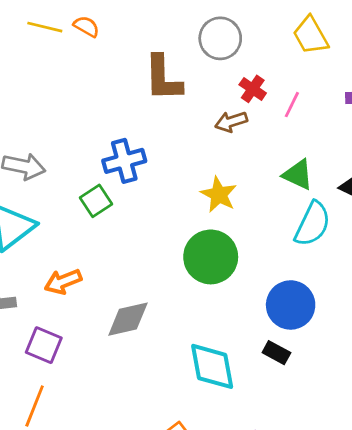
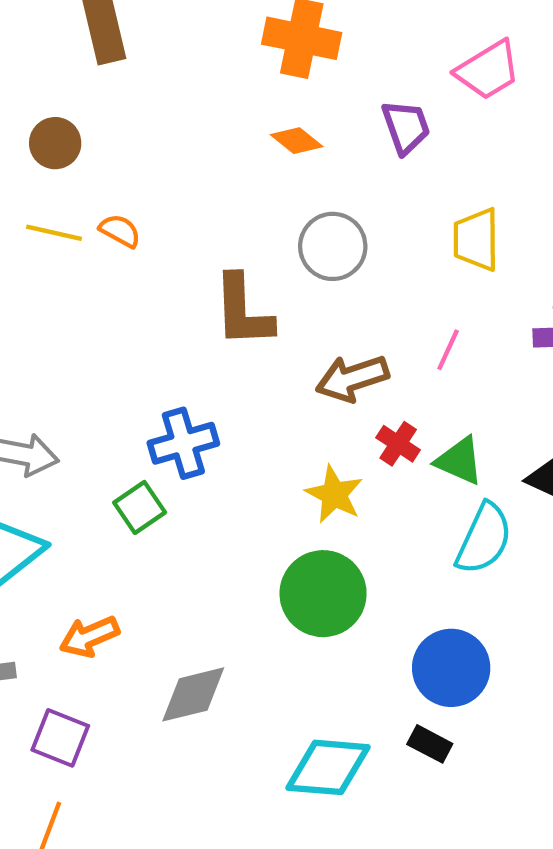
yellow trapezoid: (311, 35) -> (476, 239), turned 30
red cross: (253, 89) -> (398, 444), moved
brown arrow: (231, 122) -> (352, 378), size x1.4
cyan diamond: (212, 366) -> (328, 767), turned -74

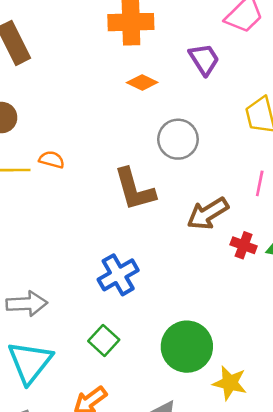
yellow star: (334, 494) -> (230, 383), moved
green square: (140, 507) -> (104, 340), moved
green circle: (323, 594) -> (187, 347), moved

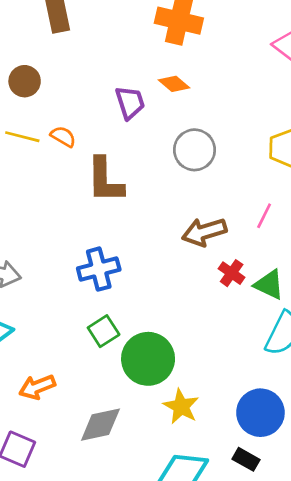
purple trapezoid: (204, 59) -> (130, 103), moved
brown L-shape: (135, 189) -> (105, 180), moved
green square: (104, 340) -> (104, 331), moved

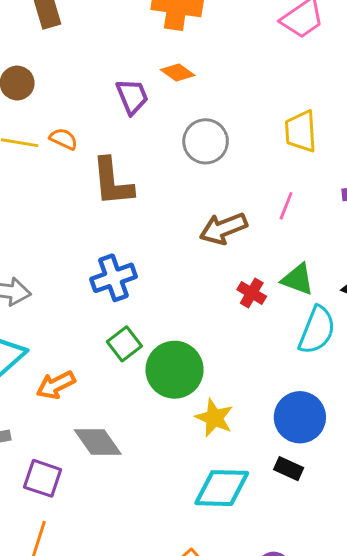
red cross: (232, 273) -> (252, 293), moved
orange arrow: (37, 387) -> (56, 385), moved
gray diamond: (100, 425) -> (98, 442), moved, turned 72

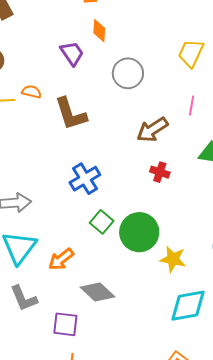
orange diamond: (178, 72) -> (99, 31), turned 70
yellow trapezoid: (301, 131) -> (191, 53), turned 40
red cross: (252, 293) -> (160, 172), moved

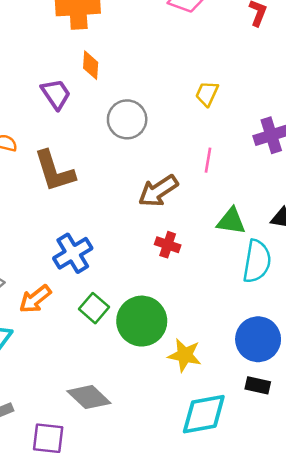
yellow trapezoid: (191, 53) -> (207, 94), size x0.7
orange arrow: (61, 259) -> (35, 299), moved

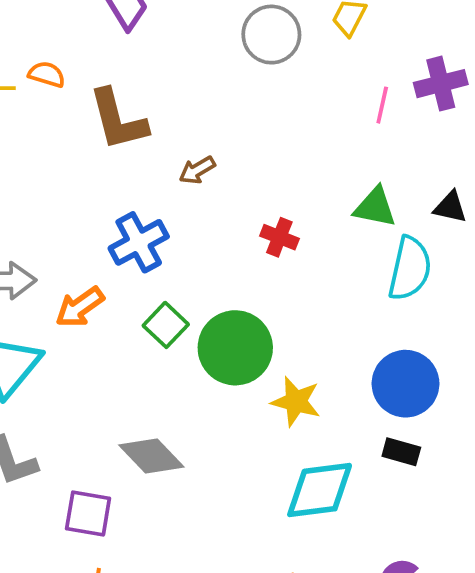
gray circle: (127, 119) -> (271, 35), moved
pink line: (208, 160) -> (382, 105), moved
brown arrow: (158, 191) -> (197, 170), moved, size x0.6

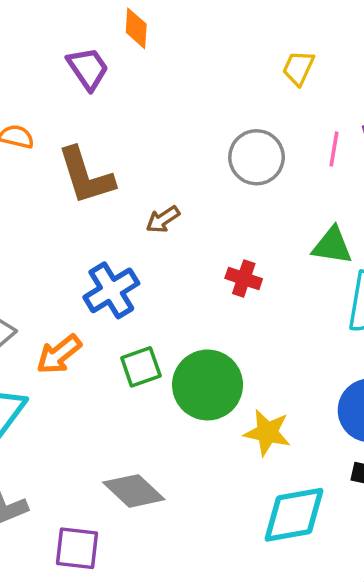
gray circle: (271, 35) -> (257, 157), moved
green square: (166, 325) -> (141, 367), turned 30

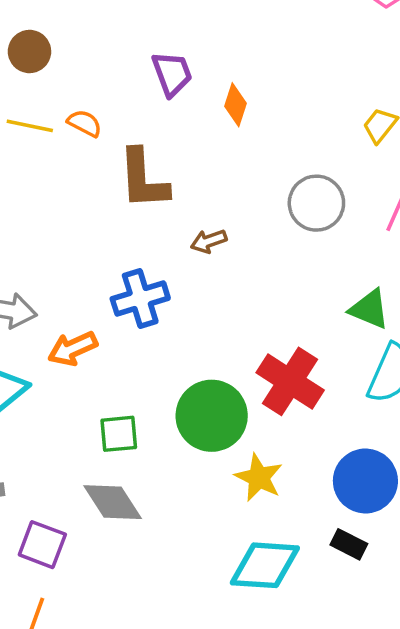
orange diamond: (136, 28) -> (235, 105), moved
red cross: (244, 279) -> (290, 381), moved, size x1.8
green square: (141, 367) -> (119, 434), moved

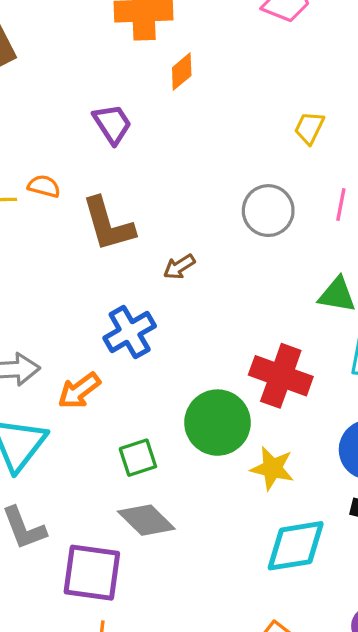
orange diamond: (235, 105) -> (182, 72), moved, turned 45
purple square: (42, 545) -> (92, 573), size x1.4

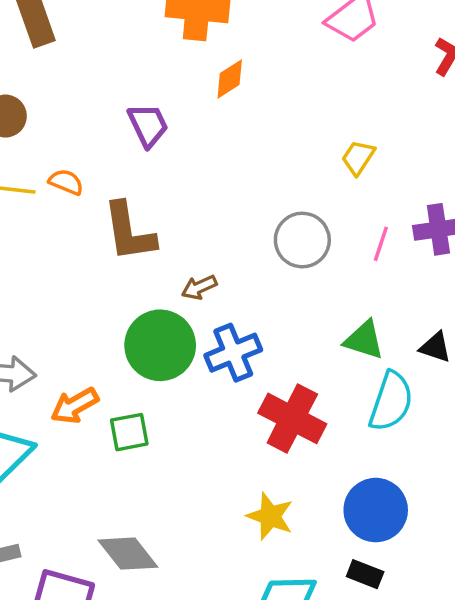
blue cross: (130, 332) -> (233, 353), moved
green circle: (218, 423) -> (160, 345), moved
green square: (138, 458) -> (129, 432), moved

